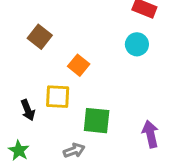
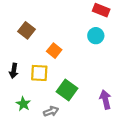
black arrow: (28, 110) -> (14, 71), moved, turned 32
green square: (97, 121) -> (67, 90), turned 30
green star: (19, 150) -> (23, 104), moved

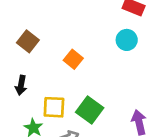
brown square: (26, 30) -> (28, 41), moved
yellow square: (39, 73) -> (54, 107), moved

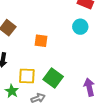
orange square: (73, 59) -> (41, 41), turned -32

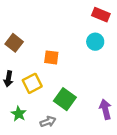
yellow square: (27, 76) -> (32, 83), moved, turned -30

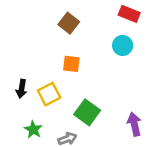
brown square: (14, 43) -> (69, 23), moved

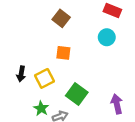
green star: (33, 130) -> (41, 108), moved

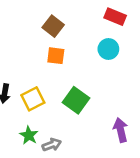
orange square: (63, 53) -> (56, 56), moved
green square: (77, 94) -> (76, 100), moved

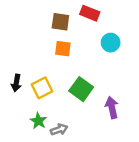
red rectangle: (115, 17) -> (90, 13), moved
brown square: (53, 26) -> (60, 22), turned -30
purple arrow: (121, 130) -> (112, 107), moved

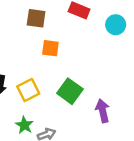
brown square: (60, 22) -> (36, 18), moved
cyan circle: (111, 43) -> (116, 25), moved

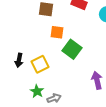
green square: (70, 91) -> (72, 49), moved

